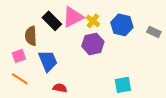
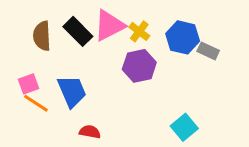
gray rectangle: (154, 32) -> (208, 51), moved
brown semicircle: (31, 36) -> (42, 36), moved
orange line: (20, 79) -> (36, 103), moved
cyan square: (123, 85) -> (184, 127), turned -30

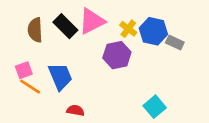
yellow cross: (139, 31) -> (128, 29), moved

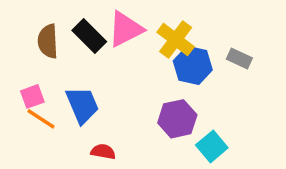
yellow cross: (128, 29) -> (176, 40), size x1.5
blue hexagon: (153, 31) -> (193, 65), moved
purple hexagon: (117, 55) -> (177, 119), moved

